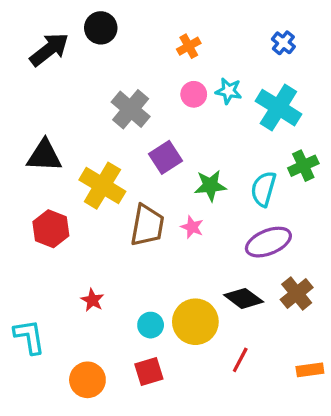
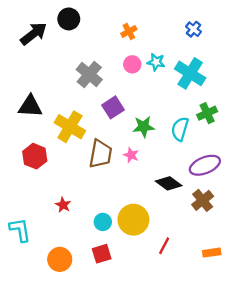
purple ellipse: (268, 242) -> (205, 165), moved
black diamond: (244, 298) -> (169, 183), moved

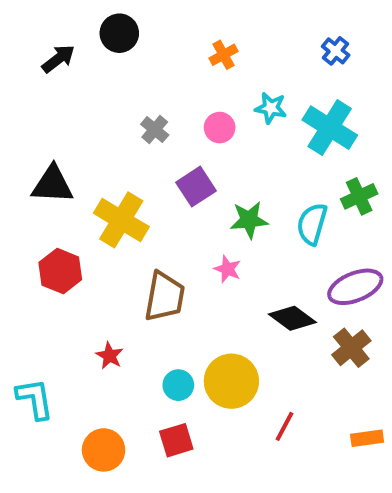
black arrow: (34, 34) -> (58, 59), size x0.7
pink circle: (132, 64) -> (220, 128), moved
gray cross: (89, 75) -> (155, 130), size x0.6
brown trapezoid: (101, 154) -> (165, 297), moved

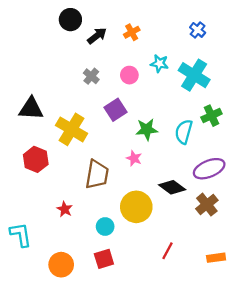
black arrow: (58, 59) -> (97, 36), moved
yellow circle: (231, 381) -> (136, 207), moved

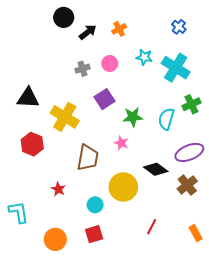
pink circle: (129, 75) -> (110, 63), moved
gray cross: (91, 76) -> (83, 69), turned 32
orange rectangle: (216, 258) -> (196, 233), turned 70

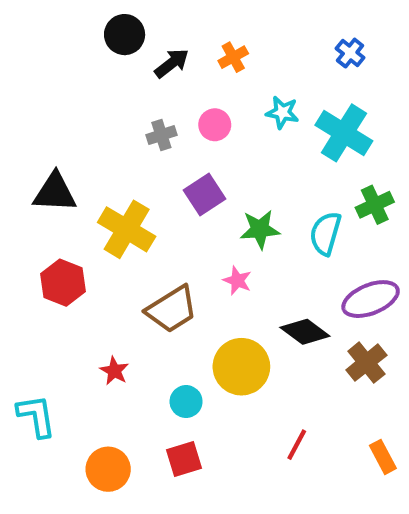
brown trapezoid: (88, 158) -> (172, 309), turned 48

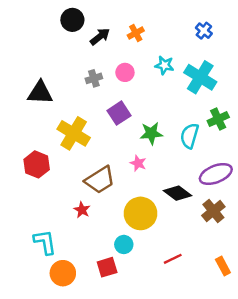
black triangle: (55, 192) -> (40, 93), moved
red star: (114, 371) -> (82, 210), moved
cyan circle: (186, 402) -> (124, 244), moved
cyan L-shape: (36, 416) -> (45, 242), moved
red line: (297, 445) -> (173, 259), turned 36

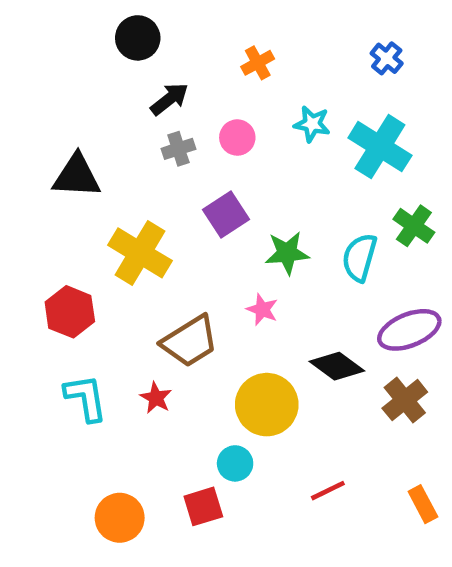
black arrow: (100, 37) -> (169, 99), moved
green cross: (218, 119) -> (414, 226), turned -30
cyan L-shape: (45, 242) -> (86, 398), moved

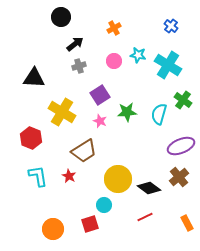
pink circle: (237, 138) -> (114, 61), moved
pink star: (262, 310) -> (100, 121), moved
black diamond: (337, 366) -> (149, 188), moved

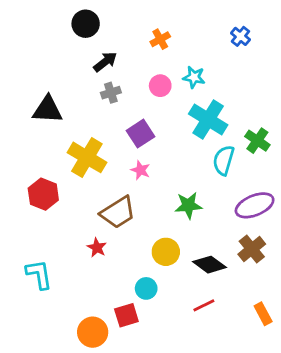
cyan cross: (168, 65) -> (208, 119), moved
green star: (127, 112) -> (188, 205), moved
cyan L-shape: (38, 176) -> (39, 274), moved
yellow circle: (118, 179) -> (166, 252), size x0.7
orange circle: (53, 229) -> (93, 332), moved

